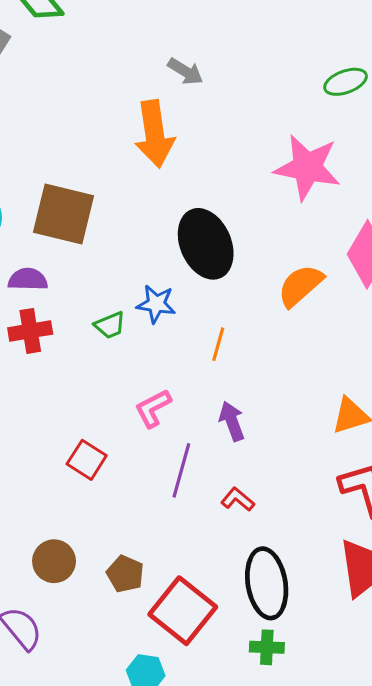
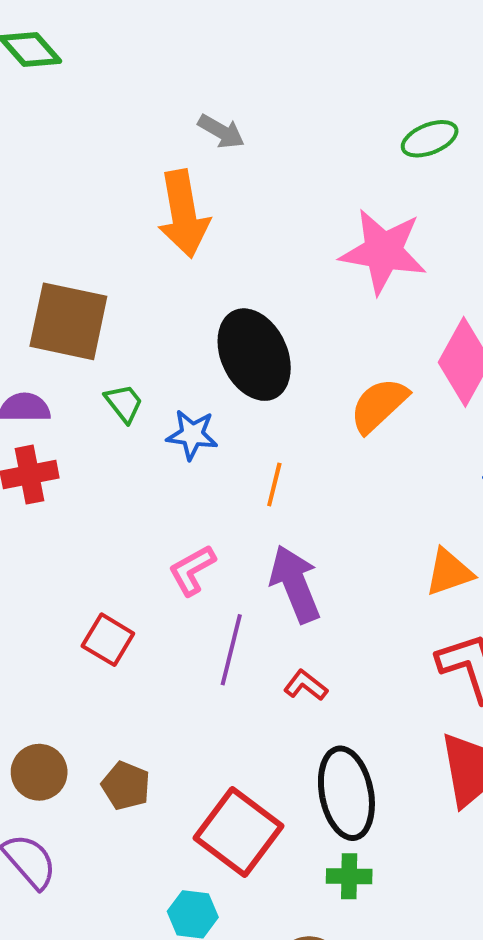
green trapezoid: (110, 325) -> (124, 403), moved, turned -104
purple arrow: (232, 421) -> (295, 584), size x1.5
brown circle: (54, 561) -> (39, 772), moved
brown pentagon: (125, 574) -> (126, 786), moved

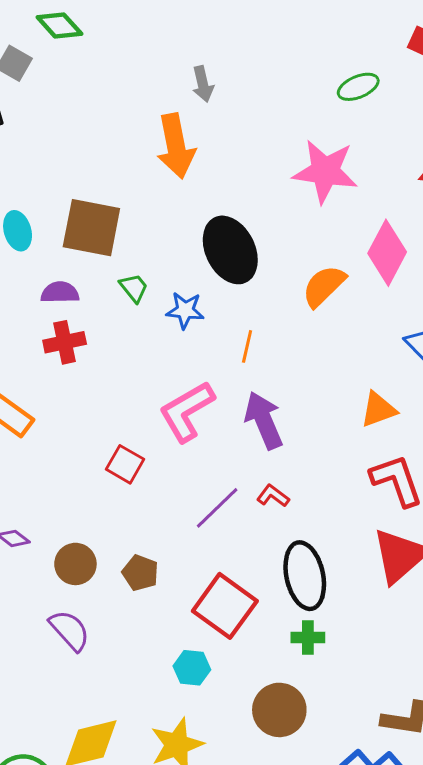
gray arrow: (221, 131) -> (203, 84), turned 48
pink L-shape: (192, 570) -> (187, 411), size x1.6
purple line: (231, 650) -> (217, 508), moved, turned 33

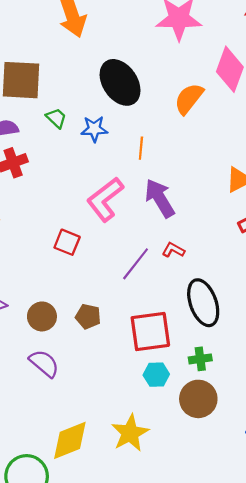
red square: (225, 606) -> (150, 332), turned -36
green cross: (308, 637) -> (200, 359), moved
cyan hexagon: (192, 668) -> (156, 375), moved

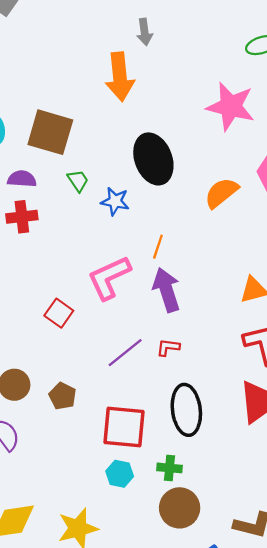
orange line: (141, 148) -> (158, 247), moved
red L-shape: (173, 250) -> (168, 347), turned -35
brown circle: (198, 399) -> (180, 508), moved

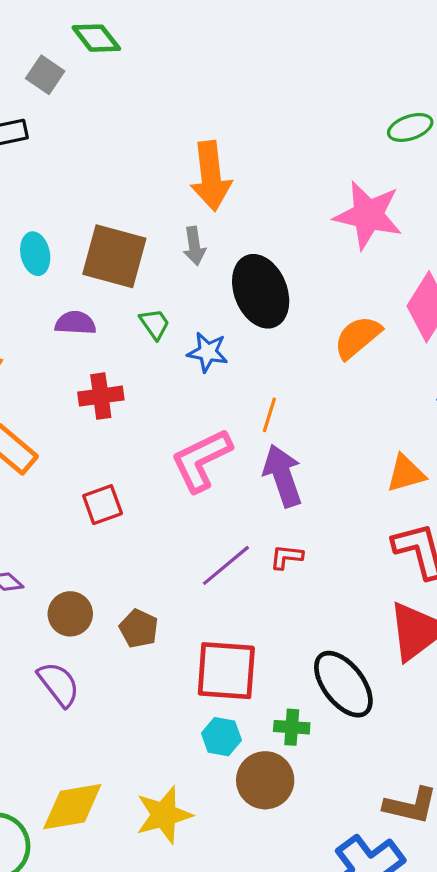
gray arrow: (145, 32) -> (194, 246), moved
red cross: (22, 217) -> (101, 396), moved
red square: (59, 313) -> (103, 505), moved, turned 36
black ellipse: (186, 410) -> (343, 684), moved, turned -30
brown circle: (180, 508) -> (265, 780), moved

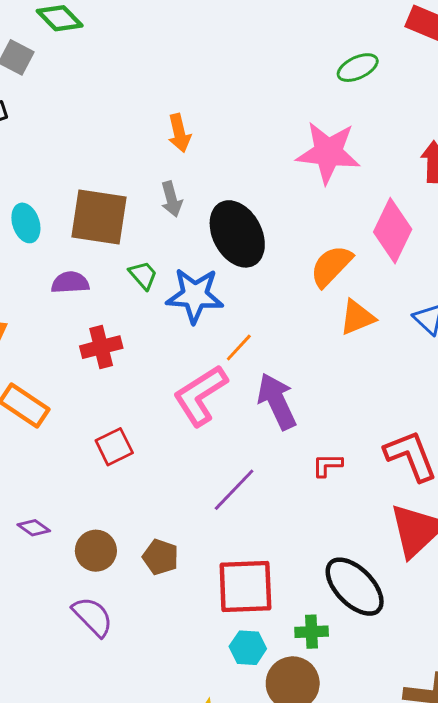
orange arrow: (211, 176) -> (179, 133), size x0.6
blue star: (208, 352) -> (195, 295), size x1.5
orange line: (269, 415) -> (239, 348), moved, turned 32
orange triangle: (406, 473) -> (357, 317), moved
red L-shape: (286, 557) -> (327, 465), moved

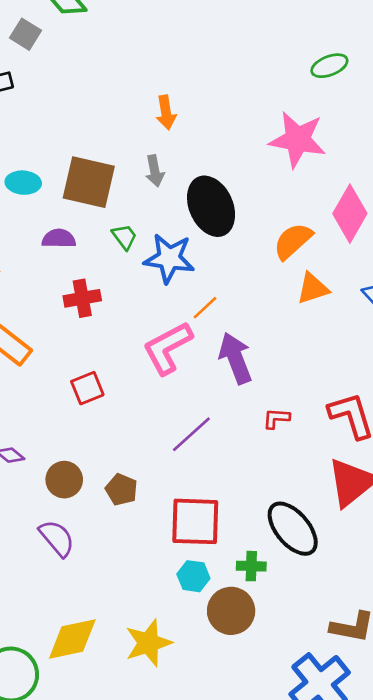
cyan ellipse: (26, 223) -> (23, 183), turned -72

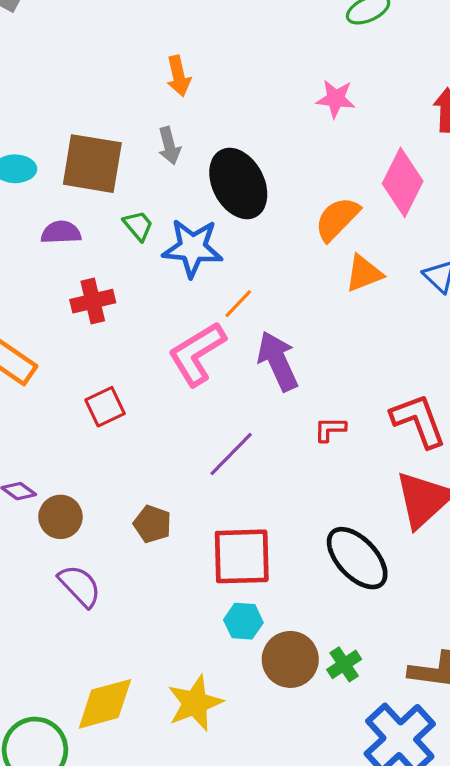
pink star: (298, 140) -> (336, 99), size x0.6
brown circle: (64, 480) -> (60, 517), moved
green cross: (251, 566) -> (344, 664), moved, turned -32

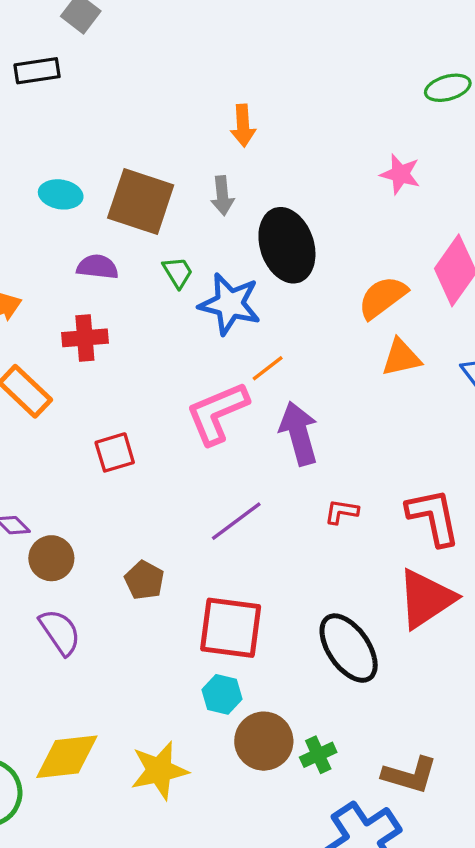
red cross: (93, 301) -> (85, 338), moved

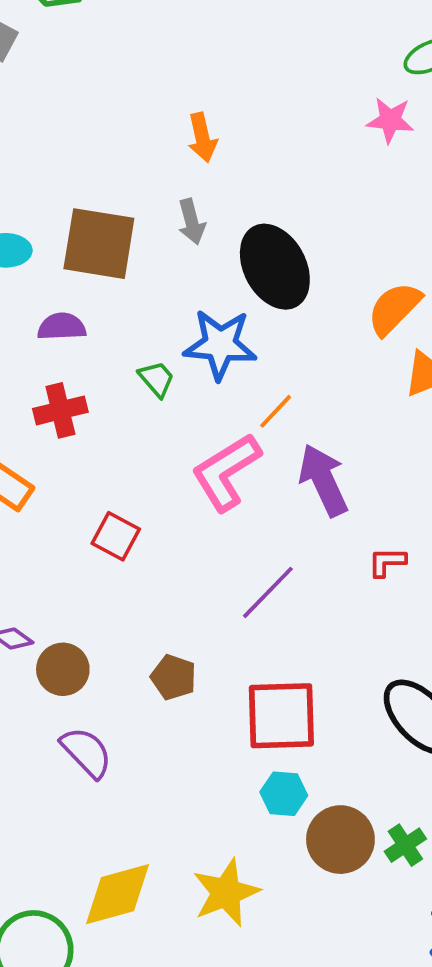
pink star: (400, 174) -> (390, 120), moved
green trapezoid: (178, 272) -> (157, 379), moved
red square: (115, 452) -> (116, 536), turned -36

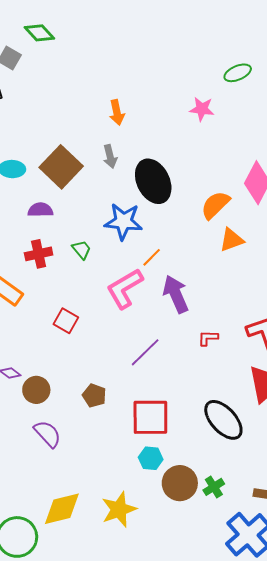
pink star: (390, 120) -> (202, 109), moved
brown square: (99, 244) -> (61, 167), turned 33
green trapezoid: (157, 379) -> (82, 250), moved

